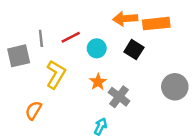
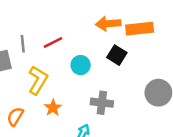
cyan circle: (97, 48) -> (81, 65), moved
orange star: (98, 82) -> (53, 108), moved
gray cross: (119, 97) -> (102, 103), turned -30

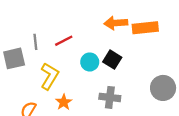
black square: (117, 55) -> (112, 60), moved

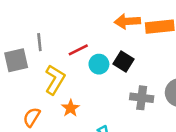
red line: (64, 41) -> (78, 50), moved
gray cross: (110, 97) -> (142, 98), moved

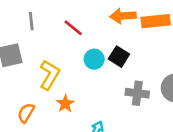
gray line: (39, 42) -> (31, 21), moved
red line: (78, 50) -> (73, 28), moved, turned 66

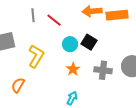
gray line: (31, 21) -> (33, 15), moved
orange star: (65, 104) -> (73, 69), moved

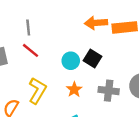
red line: (54, 20) -> (31, 50), moved
yellow L-shape: (36, 56) -> (37, 91), moved

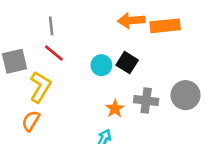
orange star: (74, 89) -> (115, 109), moved
yellow L-shape: (37, 91) -> (40, 87), moved

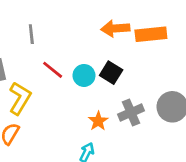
red line: (54, 53) -> (53, 70), moved
gray cross: (146, 101) -> (131, 112), turned -30

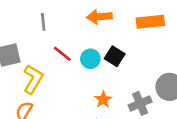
orange arrow: (115, 28) -> (99, 17), moved
gray cross: (131, 112) -> (140, 103), moved

